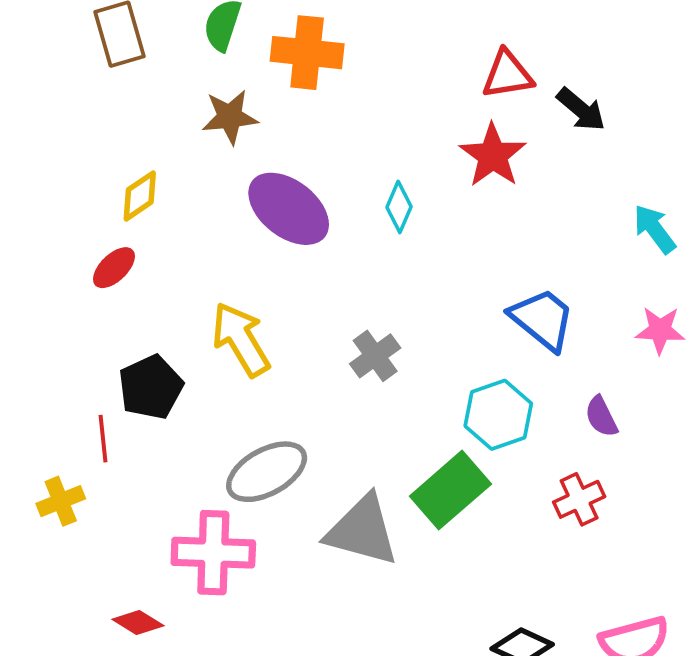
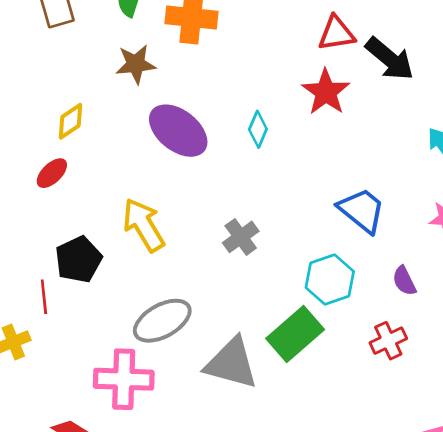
black arrow: (581, 110) -> (390, 59), size x1.4

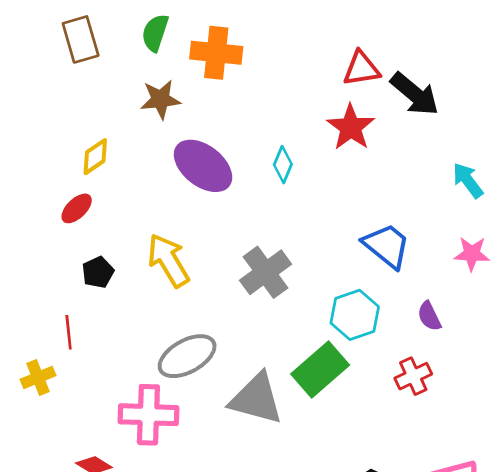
gray cross: (241, 237) -> (266, 272), size x1.4
black pentagon: (78, 260) -> (98, 272), moved, size x0.7

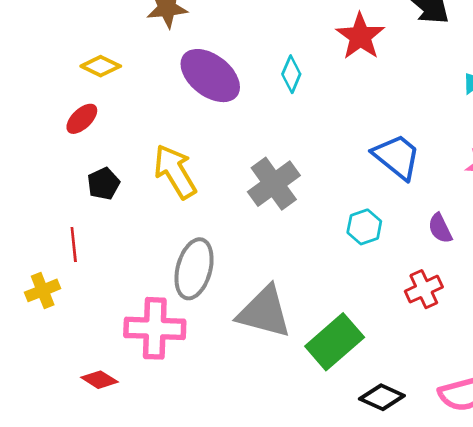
yellow diamond: (95, 157) -> (101, 66), turned 60
cyan hexagon: (355, 315) -> (364, 227), size x0.7
gray ellipse: (187, 356) -> (194, 269), turned -46
green rectangle: (320, 369) -> (335, 342), moved

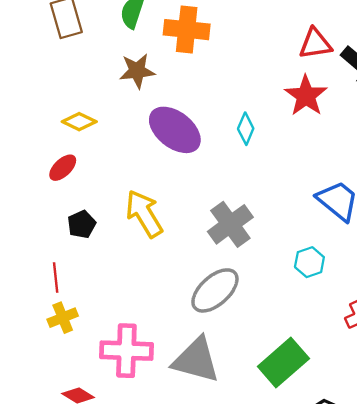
gray ellipse: (194, 269) -> (215, 290), moved, turned 33
yellow cross: (43, 290) -> (63, 318), moved
gray triangle: (264, 312) -> (196, 360), moved

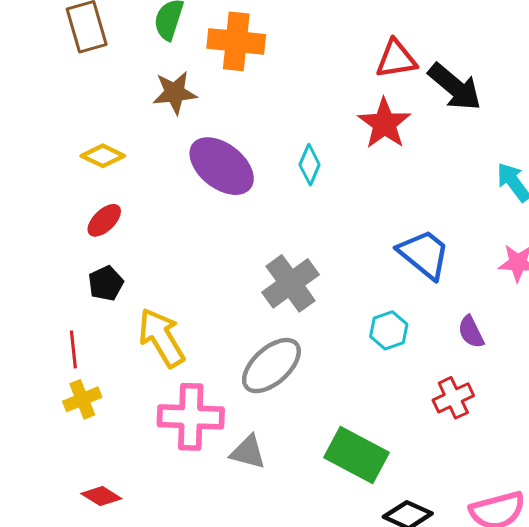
red ellipse: (63, 168) -> (104, 220), moved
yellow arrow: (144, 214) -> (161, 338), moved
pink cross: (126, 351) -> (191, 417), moved
gray triangle: (196, 360) -> (248, 452), size x0.6
green rectangle: (283, 362) -> (357, 455), turned 69

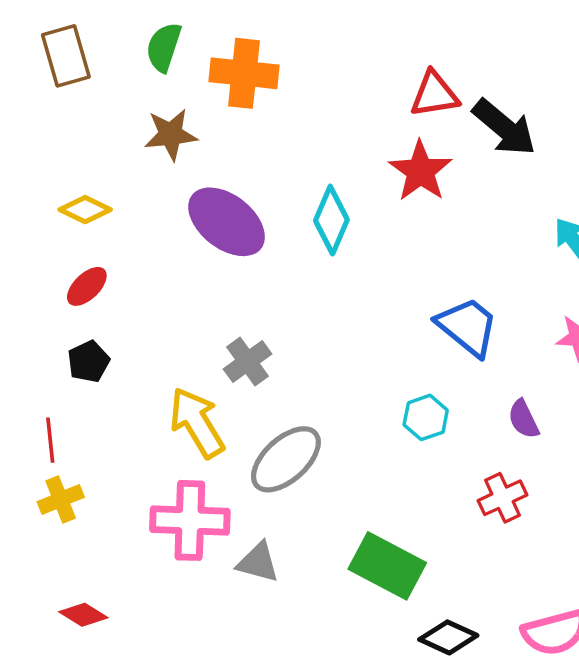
cyan diamond: (310, 165) -> (331, 220), size x1.4
gray cross: (291, 283) -> (248, 362), moved, size x0.7
yellow arrow: (161, 338) -> (197, 423), moved

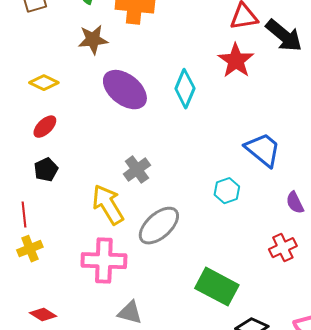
cyan hexagon: (426, 417) -> (227, 191), moved
gray triangle: (258, 562) -> (130, 313), moved

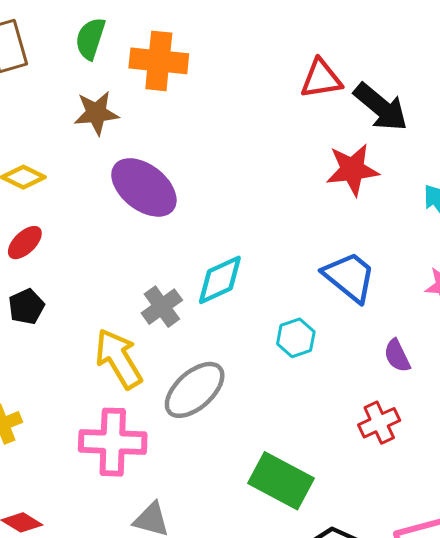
red star: (236, 61) -> (352, 170), moved, turned 30
cyan diamond: (185, 89) -> (220, 280), moved, turned 42

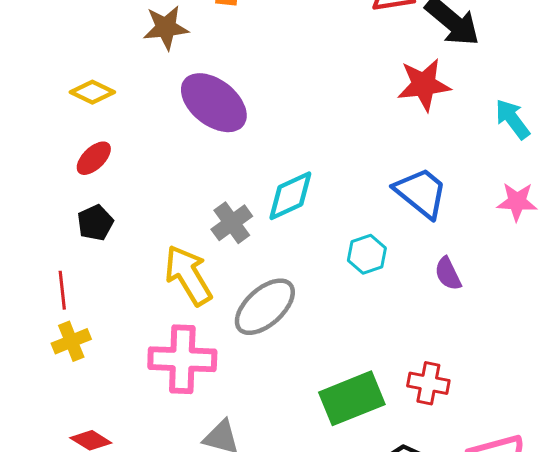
purple semicircle: (397, 356) -> (448, 274), moved
red cross: (379, 423) -> (428, 383), moved, turned 36
green rectangle: (281, 481) -> (352, 398), turned -50

